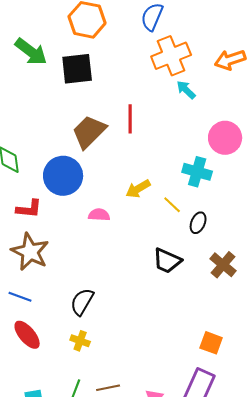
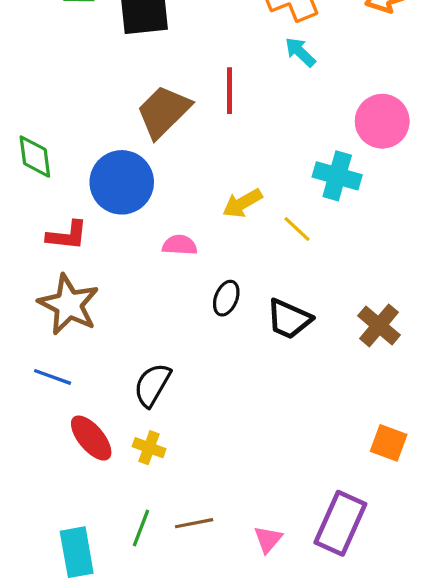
cyan arrow: (186, 90) -> (300, 52), moved
black ellipse: (198, 223) -> (226, 298), moved
red ellipse: (27, 335) -> (91, 438), moved
orange square: (211, 343) -> (389, 443), moved

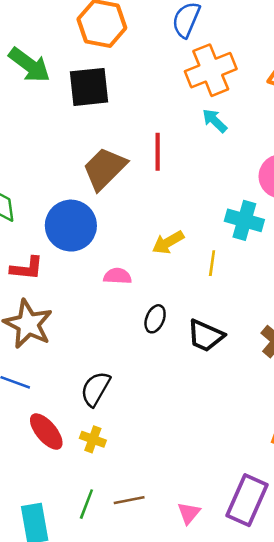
yellow line: (297, 229) -> (212, 263), turned 55

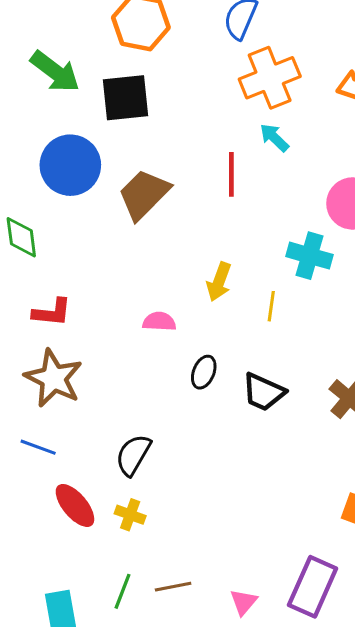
red line: (158, 152) -> (231, 174), moved
blue circle: (71, 226) -> (70, 165), moved
yellow arrow: (168, 242) -> (219, 282), turned -40

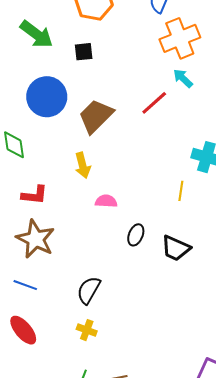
black square: (126, 98) -> (84, 52), size x0.6
red line: (231, 174) -> (154, 103), turned 48
yellow arrow: (219, 282) -> (83, 165), moved, turned -35
red ellipse: (75, 505) -> (23, 330), moved

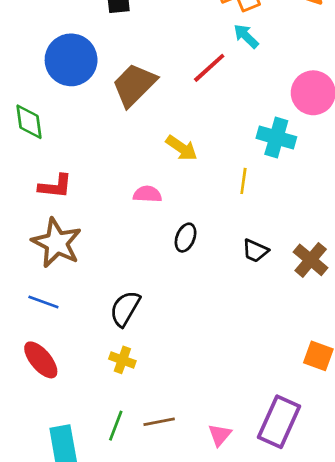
yellow arrow: (83, 165) -> (182, 148), moved, turned -40
black trapezoid: (176, 248) -> (255, 251), moved, size x0.7

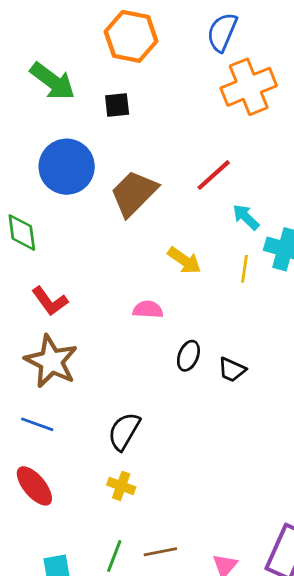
cyan arrow: (246, 36) -> (246, 217), moved
yellow line: (243, 181) -> (244, 269), moved
red L-shape: (55, 186) -> (50, 301), turned 48
black trapezoid: (255, 251) -> (232, 370), moved

